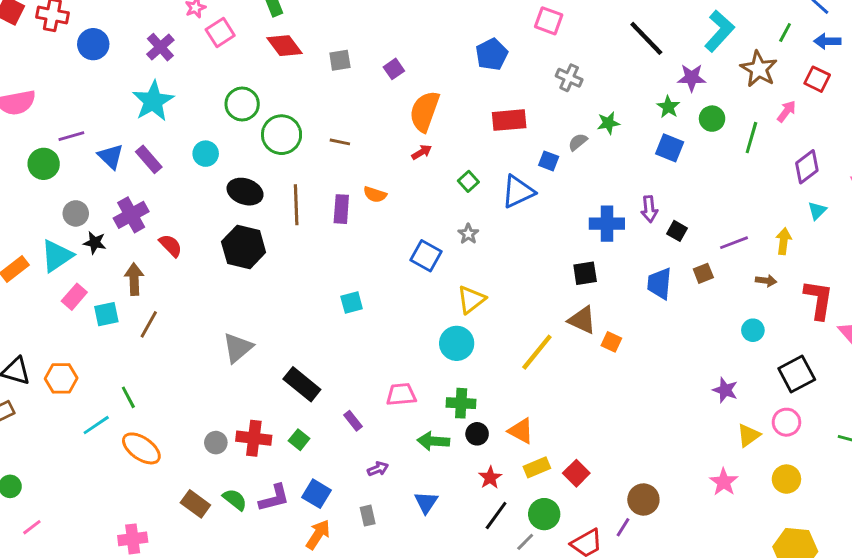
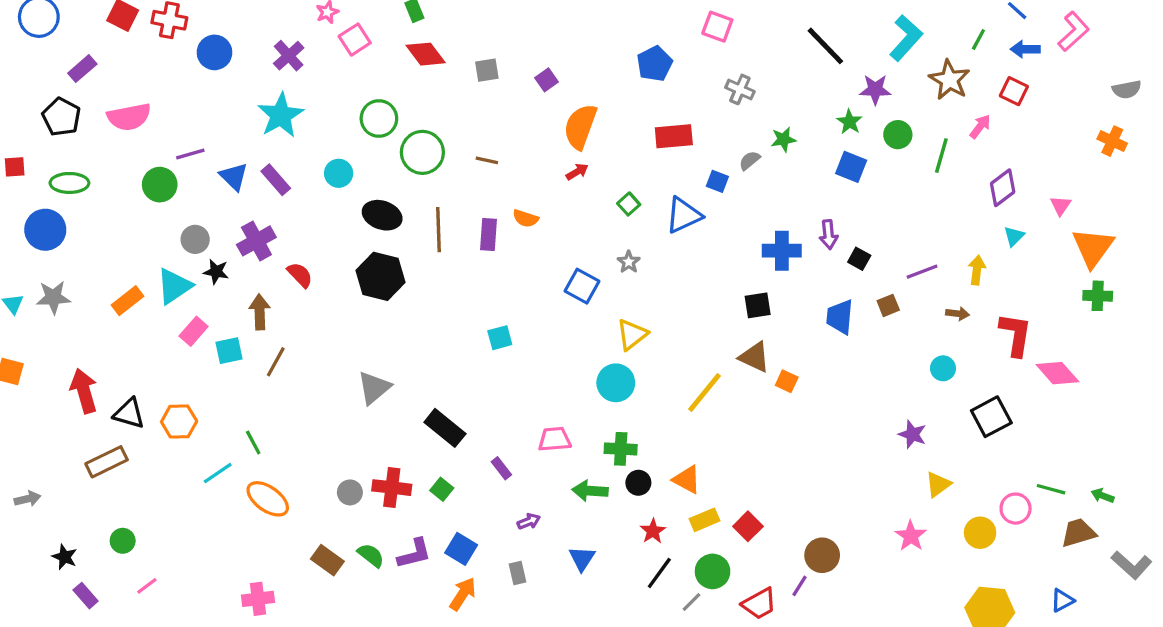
pink circle: (786, 422) -> (1016, 509), moved

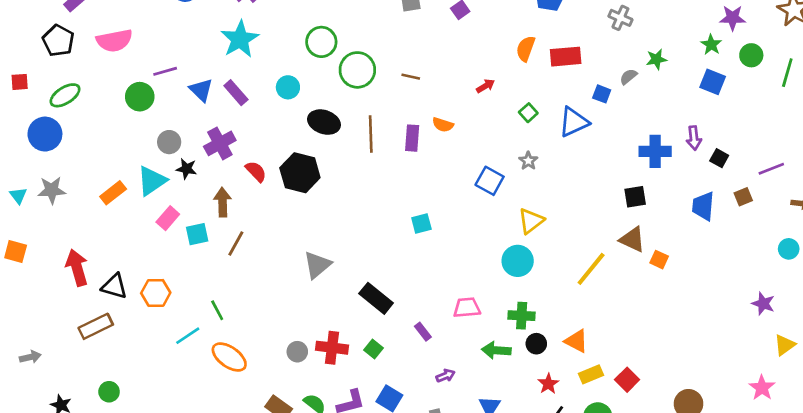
orange semicircle: (580, 127) -> (526, 49), moved, size x0.7
green ellipse: (69, 183) -> (65, 95), turned -32
black hexagon: (381, 276) -> (300, 173), moved

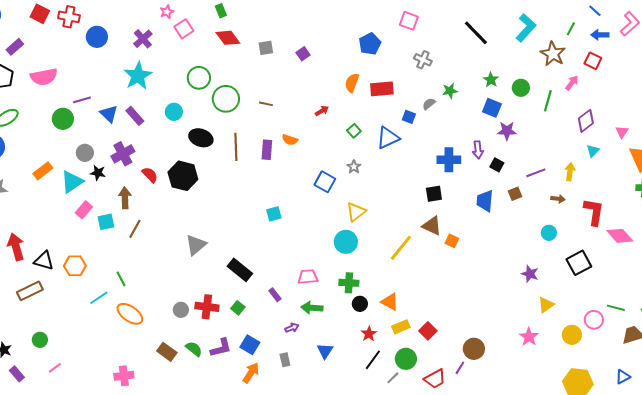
purple star: (733, 18) -> (507, 131), moved
orange rectangle: (113, 193) -> (43, 171), moved
green arrow: (496, 350) -> (312, 308), moved

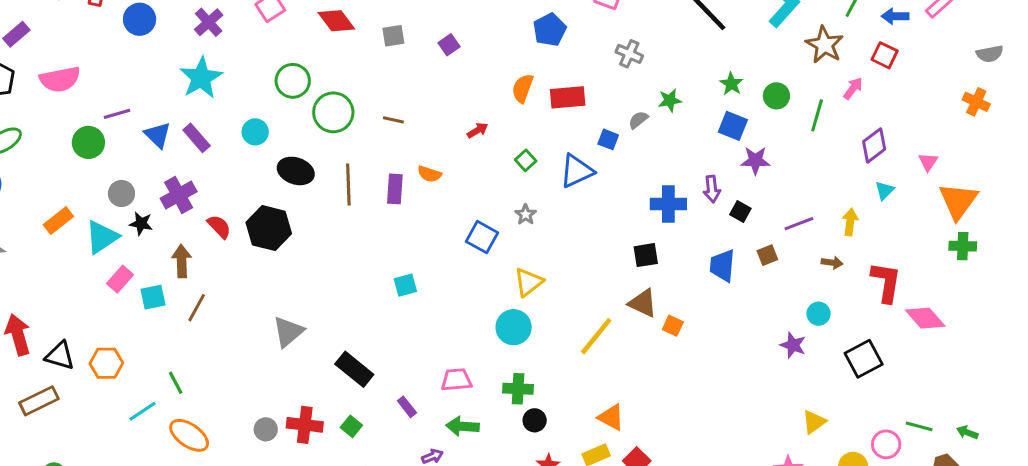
purple star: (530, 274) -> (793, 345), moved
orange triangle: (390, 302) -> (611, 417), moved

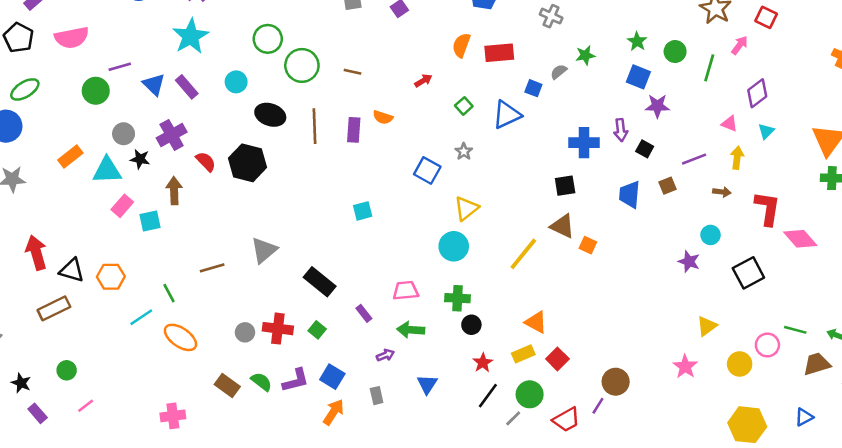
pink triangle: (928, 162) -> (729, 124), moved, turned -42
cyan triangle: (102, 237) -> (107, 170), turned 32
brown line: (197, 308) -> (212, 268), moved, turned 45

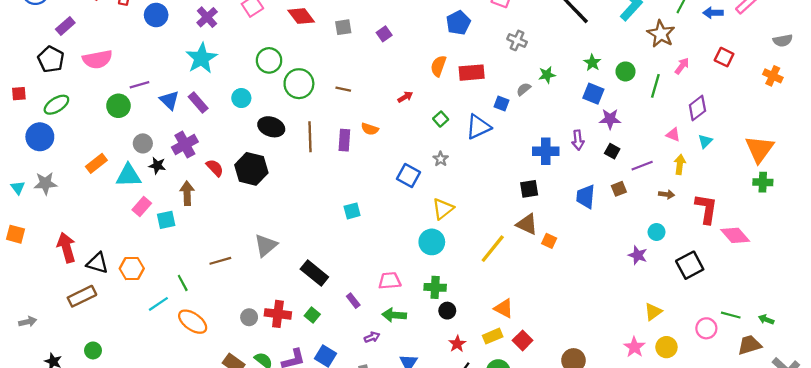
red square: (766, 17) -> (724, 57), moved
black square: (645, 149) -> (612, 151), moved
yellow circle: (740, 364) -> (666, 347), moved

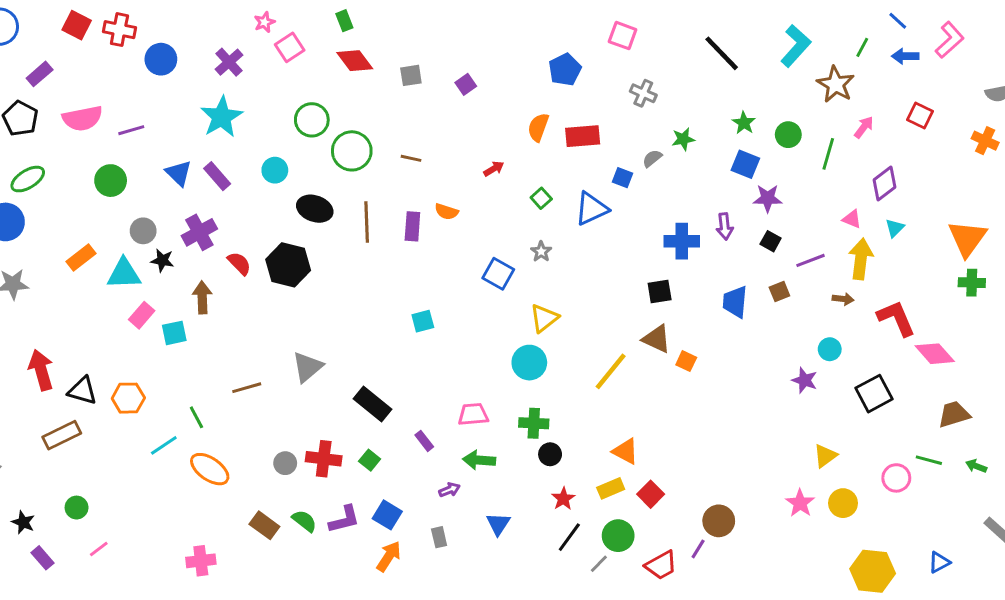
purple line: (139, 85) -> (131, 130), moved
yellow arrow: (680, 164) -> (861, 259), size x1.5
red L-shape: (706, 209) -> (896, 318), turned -32
brown trapezoid: (750, 345) -> (954, 414), moved

